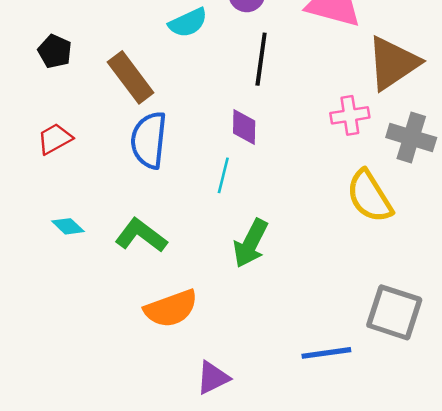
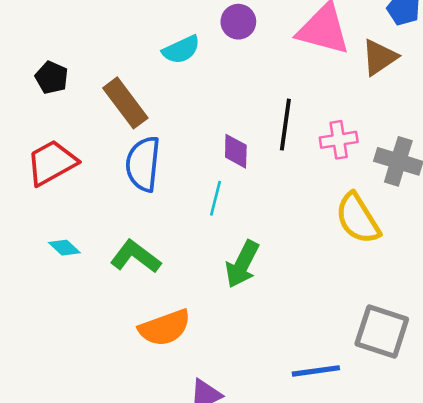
black line: (261, 59) -> (285, 125), moved
brown triangle: (393, 63) -> (379, 57), moved, size x0.7
red trapezoid: (55, 139) -> (52, 163), size x1.5

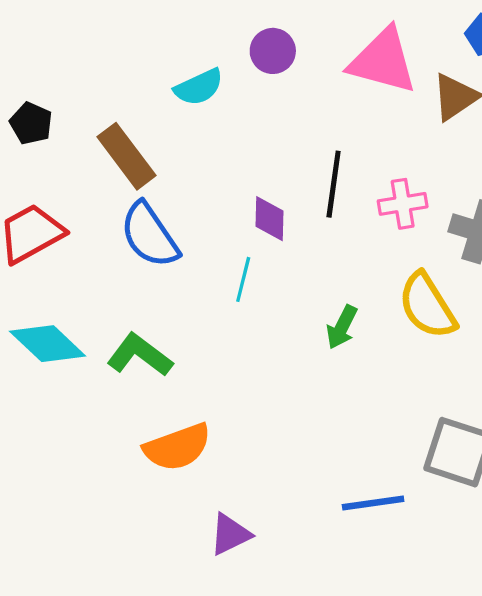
blue semicircle: (143, 164) -> (149, 235), turned -40
cyan diamond: (64, 248) -> (48, 344), size x1.8
green arrow: (242, 264) -> (342, 327), moved, size x0.7

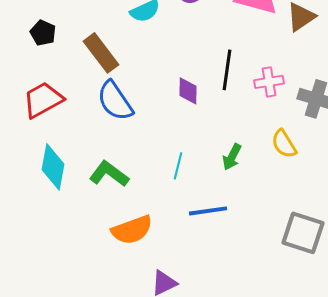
cyan line: (243, 279) -> (178, 166), moved
yellow semicircle: (427, 306) -> (284, 144), size x0.7
cyan diamond: (48, 344) -> (53, 167), turned 57
blue line: (373, 503) -> (208, 211), moved

